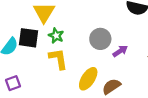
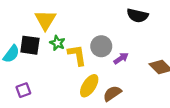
yellow L-shape: (58, 59) -> (77, 55), moved
purple square: (13, 83) -> (23, 90), moved

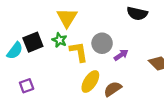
yellow triangle: (45, 20) -> (67, 18), moved
black square: (30, 45) -> (33, 42), turned -30

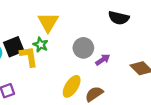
yellow L-shape: (79, 52) -> (29, 56), moved

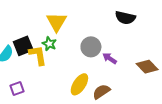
purple arrow: (103, 60) -> (110, 58), turned -112

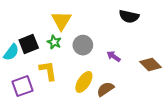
gray circle: (91, 47) -> (83, 45), moved
yellow L-shape: (38, 55) -> (48, 71), moved
purple square: (17, 89) -> (23, 86), size x1.5

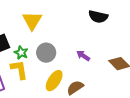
green star: (54, 42) -> (21, 53), moved
gray circle: (83, 45) -> (46, 53), moved

